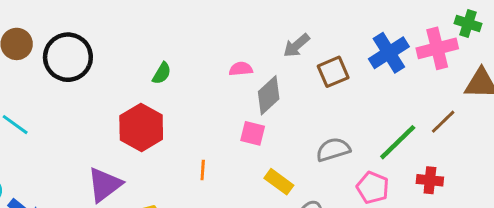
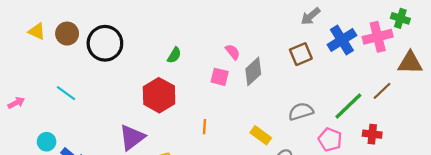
gray arrow: (297, 45) -> (311, 16), moved
pink semicircle: (241, 69) -> (233, 52), turned 56
pink square: (253, 133) -> (220, 77), moved

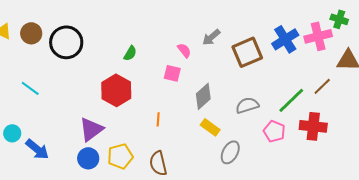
gray arrow: (311, 16) -> (211, 37), moved
brown square: (301, 54) -> (247, 52), size x1.4
gray diamond: (253, 71) -> (203, 96), moved
red cross: (372, 134) -> (313, 126), size x1.5

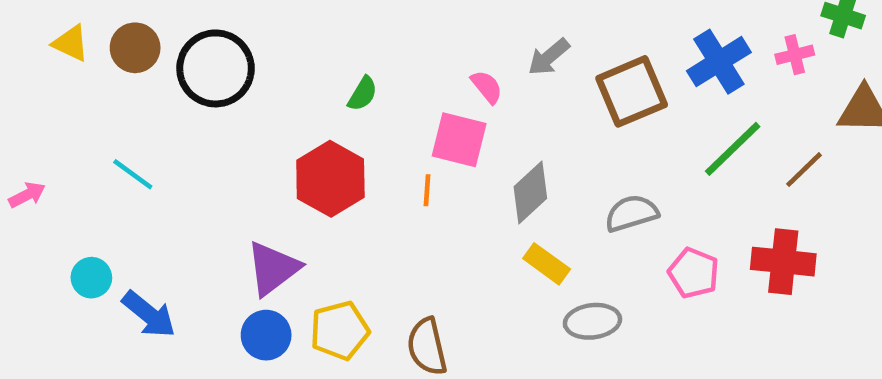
pink cross: (318, 36) -> (795, 55), size x0.6
pink square: (172, 73) -> (459, 140), size x1.4
green line: (291, 100) -> (733, 149), moved
orange line: (158, 119) -> (427, 190), moved
gray ellipse: (230, 152) -> (592, 321), turned 55

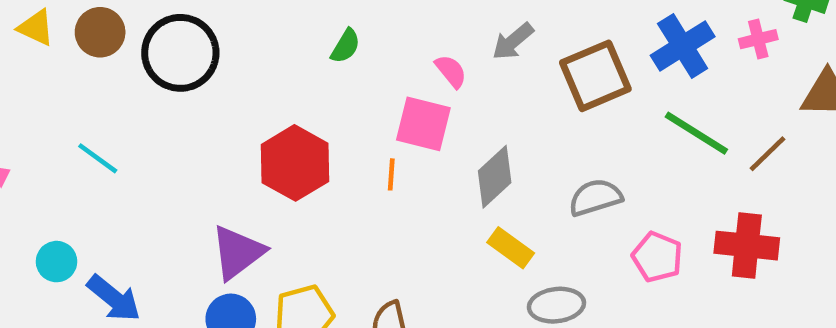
green semicircle: (363, 94) -> (345, 46), moved
green line: (733, 149) -> (696, 133), turned 76

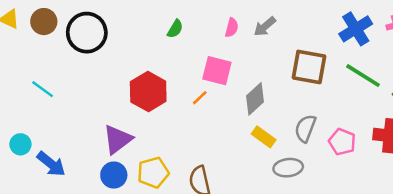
pink semicircle: (451, 71) -> (232, 28), moved, turned 54
brown square: (595, 76) -> (309, 67), moved, turned 33
orange line: (391, 174) -> (200, 98), turned 42
gray semicircle: (595, 197) -> (305, 128), moved, turned -52

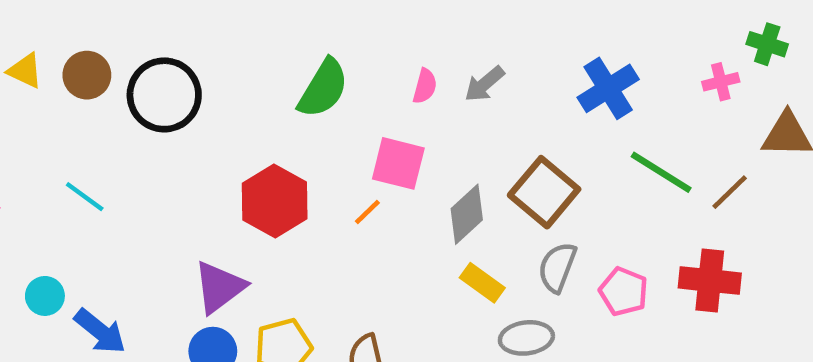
green semicircle: (175, 29) -> (323, 88), size x1.8
blue cross: (356, 29) -> (608, 88), moved
brown square: (309, 67) -> (544, 192), moved, turned 30

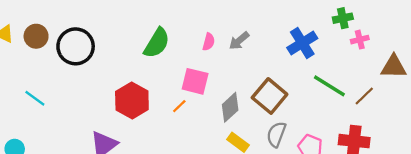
green cross: (767, 44) -> (343, 18), moved, turned -30

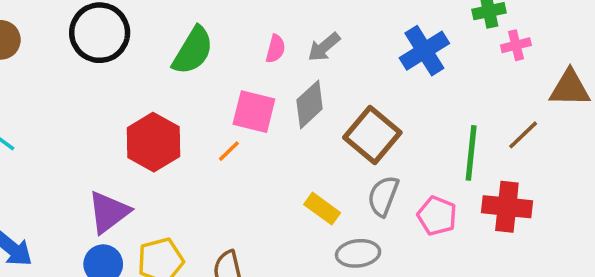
black circle: (76, 46) -> (100, 33), moved
green line: (329, 86) -> (471, 153), moved, turned 64
gray diamond: (230, 107) -> (310, 104), moved

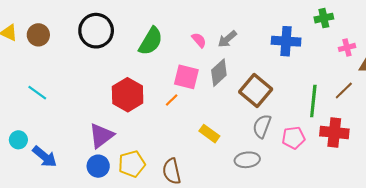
pink cross: (516, 45) -> (347, 47), moved
pink semicircle: (275, 49) -> (199, 40), turned -56
blue cross: (424, 51) -> (286, 41), turned 36
yellow rectangle: (322, 209) -> (209, 134), moved
pink pentagon: (437, 216) -> (293, 138), turned -30

